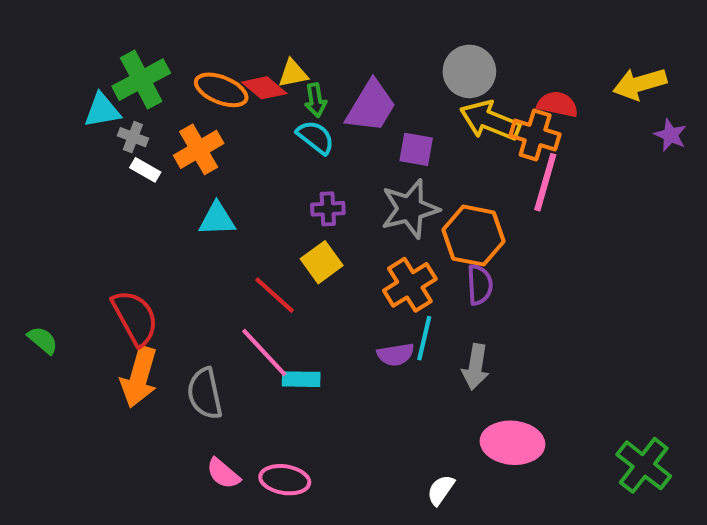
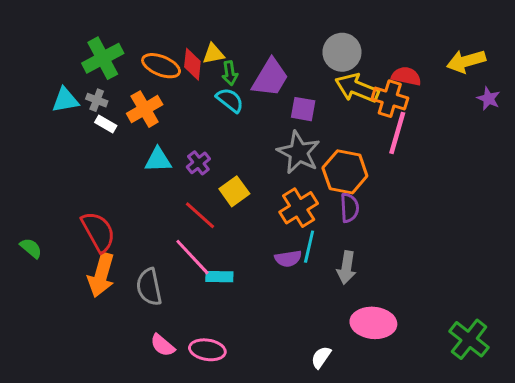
red diamond: (264, 88) -> (192, 64), turned 56
cyan triangle: (102, 110) -> (65, 100), moved
purple cross: (328, 209) -> (198, 163), moved, turned -35
gray star: (410, 209) -> (299, 152), turned -30

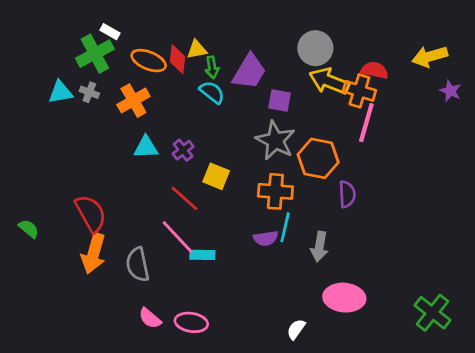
white rectangle: (106, 124) -> (110, 32), moved
yellow square: (234, 191) -> (216, 176), turned -32
orange cross: (299, 208) -> (275, 191), turned 36
purple semicircle: (349, 208) -> (347, 194), moved

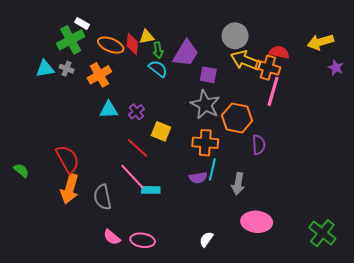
white semicircle: (296, 329) -> (206, 239), moved

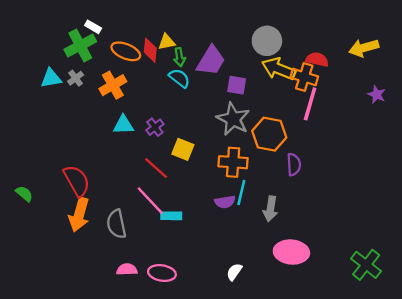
purple star: (336, 68) -> (377, 95), moved
gray cross: (67, 69) -> (76, 78), turned 32
pink semicircle: (112, 237) -> (127, 270), turned 138

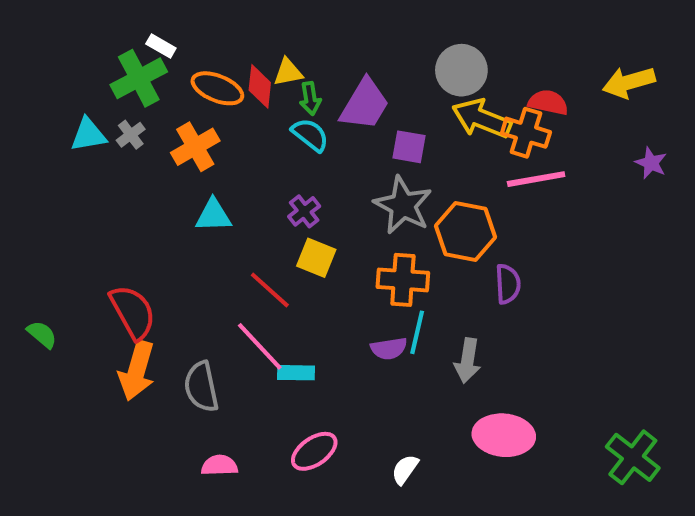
pink line: (310, 104) -> (536, 179), turned 64
purple cross: (155, 127) -> (304, 211), moved
pink ellipse: (162, 273) -> (314, 451), moved, turned -44

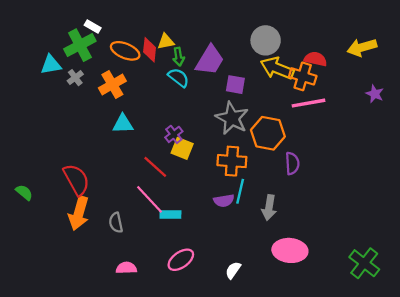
cyan triangle: (88, 135) -> (51, 65), moved
purple cross: (304, 211) -> (174, 134), moved
gray semicircle: (201, 387) -> (116, 223), size x0.7

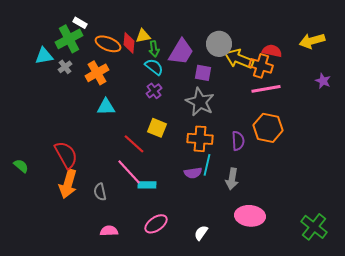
gray circle: (266, 40) -> (219, 44), moved
orange hexagon: (268, 133) -> (268, 128), moved
purple cross: (174, 134) -> (154, 91), moved
purple semicircle: (292, 163) -> (238, 141), moved

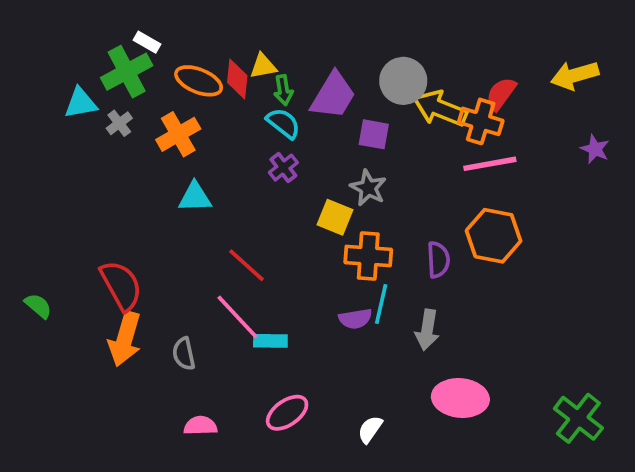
red semicircle: (272, 51) -> (501, 94), turned -66
gray star: (200, 102) -> (368, 188), size x0.7
yellow square: (157, 128) -> (335, 217), moved

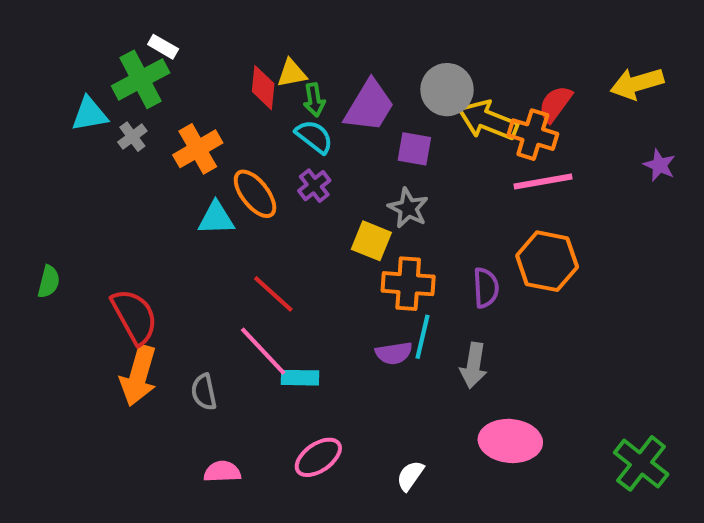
orange ellipse: (199, 81) -> (255, 194), moved, turned 30
green semicircle: (38, 306) -> (49, 282), moved, turned 64

